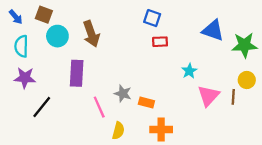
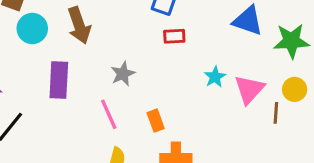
gray star: (123, 94) -> (123, 74), moved, turned 30
pink triangle: (208, 96) -> (249, 89), moved
orange rectangle: (146, 103) -> (156, 121), turned 56
pink line: (99, 107) -> (109, 114), moved

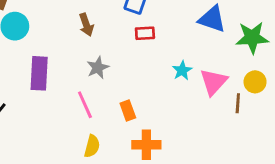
brown arrow: (79, 25) -> (86, 25), moved, size x0.7

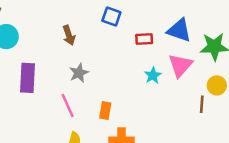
red rectangle: (145, 33) -> (144, 39), moved
pink triangle: (214, 82) -> (180, 65), moved
orange rectangle: (128, 110) -> (105, 111), turned 30

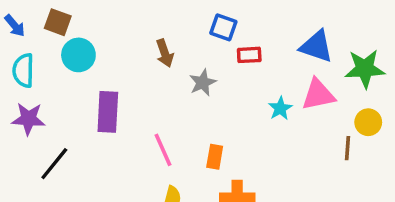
red rectangle: (144, 39) -> (249, 55), moved
pink triangle: (180, 65) -> (318, 95), turned 36
gray star: (79, 73) -> (203, 83), moved

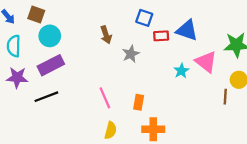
blue triangle: (316, 46) -> (187, 30), moved
pink triangle: (318, 95) -> (206, 62), turned 50
purple rectangle: (108, 112) -> (51, 65), moved, turned 60
black line: (54, 164) -> (46, 97), moved, turned 30

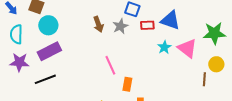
gray star: (131, 54) -> (120, 26), moved
cyan star: (181, 71) -> (164, 47), moved
pink line: (105, 98) -> (110, 65), moved

